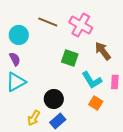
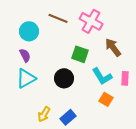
black circle: (54, 99) -> (64, 78), moved

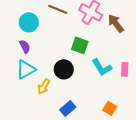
brown arrow: (113, 47) -> (116, 23), moved
orange square: (106, 99) -> (110, 108), moved
yellow arrow: (44, 114) -> (44, 86), moved

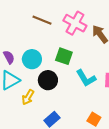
cyan circle: (29, 22) -> (32, 59), moved

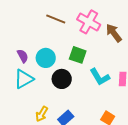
yellow arrow: (28, 97) -> (42, 114), moved

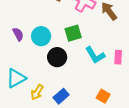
green square: (78, 55) -> (73, 33), turned -36
cyan triangle: (24, 79) -> (16, 78), moved

